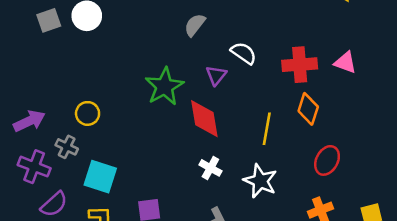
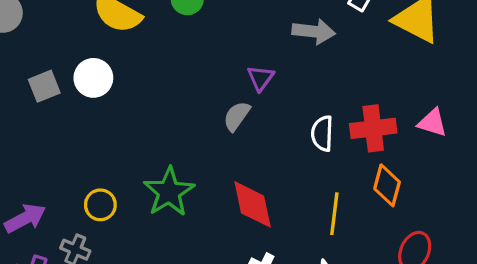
gray semicircle: (195, 25) -> (237, 116), moved
white semicircle: (244, 53) -> (322, 133), moved, turned -120
purple triangle: (216, 75) -> (261, 78), moved
green star: (164, 86) -> (169, 192), moved

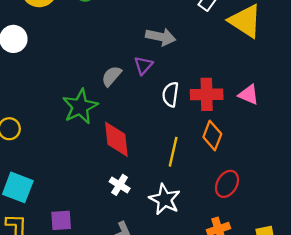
gray arrow: (314, 31) -> (161, 37), moved
purple triangle: (261, 78) -> (143, 65), moved
green star: (169, 192) -> (80, 107), moved

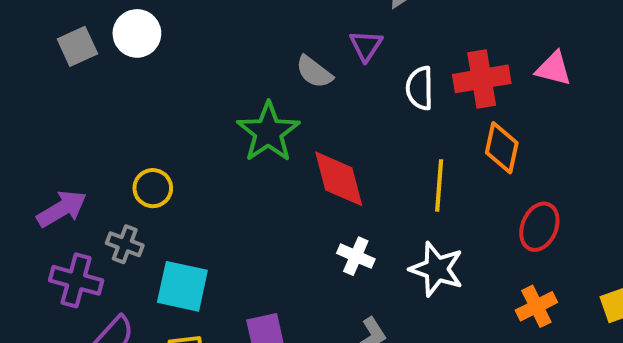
gray semicircle: (111, 76) -> (314, 72), turned -85

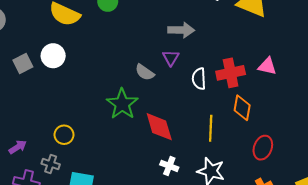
purple arrow: (62, 209) -> (18, 147), size x0.7

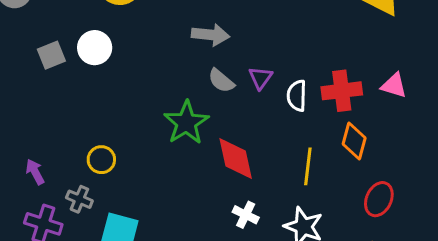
gray arrow: (181, 30) -> (211, 35), moved
purple triangle: (171, 58) -> (260, 78), moved
purple arrow: (18, 147) -> (35, 172), turned -90

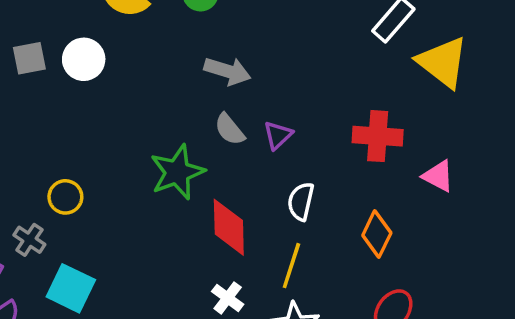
red cross: (342, 91) -> (378, 136), moved
white semicircle: (297, 96) -> (301, 201), moved
yellow line: (308, 166) -> (291, 266), moved

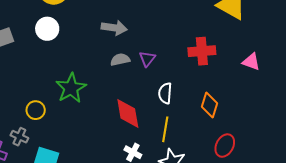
white circle: (84, 59) -> (47, 29), moved
gray semicircle: (230, 129) -> (120, 60), turned 126
green star: (177, 172) -> (71, 88), moved
pink triangle: (438, 176) -> (251, 62), moved

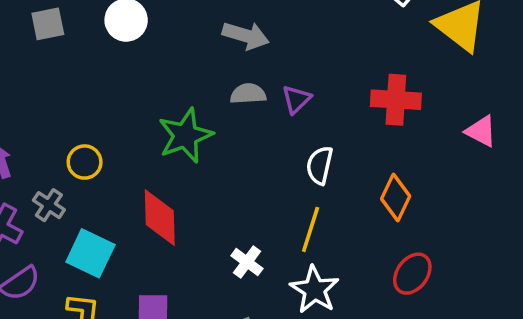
green star: (71, 88) -> (185, 136), moved
red diamond: (128, 113) -> (160, 218), moved

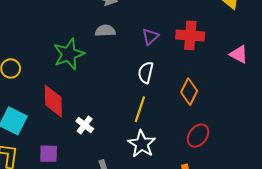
purple triangle: (296, 99) -> (150, 37), moved
white cross: (247, 262) -> (85, 125), moved

